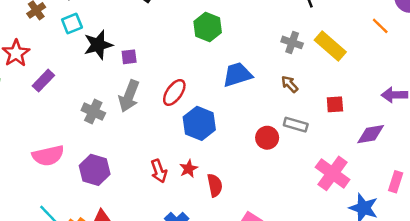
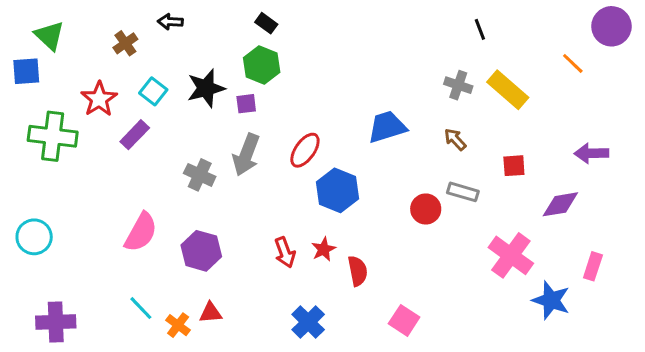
cyan square: (72, 23) -> (153, 91), moved, turned -30
green hexagon: (208, 27) -> (262, 65), moved
pink semicircle: (48, 156) -> (141, 232), turned -48

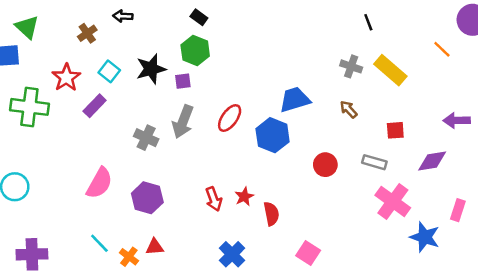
blue hexagon: (337, 190) -> (273, 135), moved
gray rectangle: (463, 192) -> (374, 162), moved

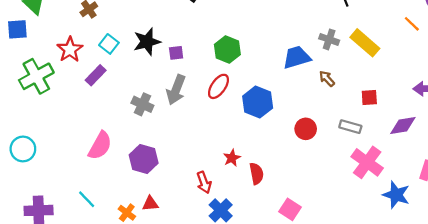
green hexagon: (195, 50) -> (227, 50), moved
blue trapezoid: (295, 100) -> (297, 57), moved
green cross: (29, 107) -> (36, 76), turned -36
red arrow: (214, 199) -> (204, 182), moved
cyan line: (99, 243) -> (87, 199), moved

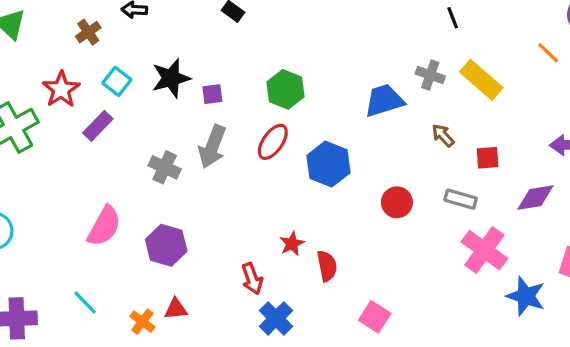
brown arrow: (327, 79) -> (443, 135), moved

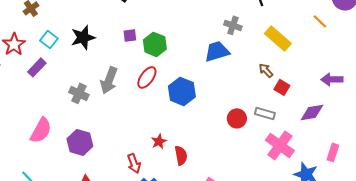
gray cross: (430, 75) -> (233, 25), moved
purple square: (212, 94) -> (130, 35), moved
brown arrow: (443, 135) -> (266, 70), moved
red square: (488, 158) -> (282, 87), turned 35
red circle: (397, 202) -> (237, 118), moved

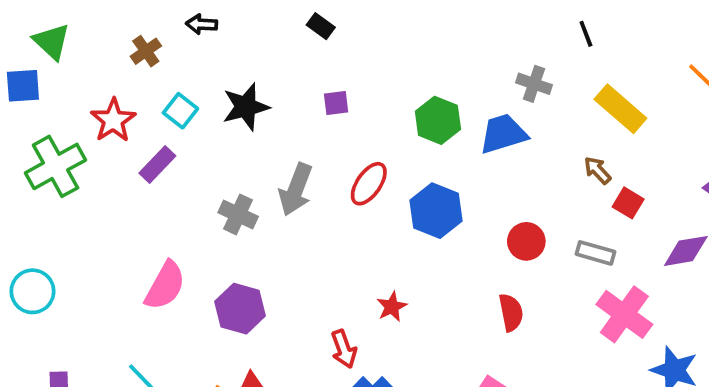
green hexagon: (155, 44) -> (438, 120), moved
red circle: (237, 118) -> (526, 241), moved
red semicircle: (181, 155) -> (511, 312), moved

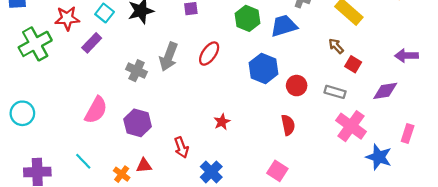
red star: (113, 120) -> (67, 18), turned 30
blue hexagon: (436, 211) -> (264, 68), moved
red arrow: (344, 349) -> (181, 147), moved

